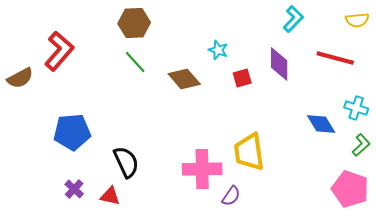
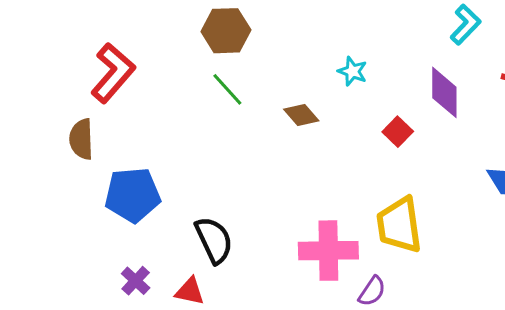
brown semicircle: (20, 78) -> (81, 139), moved, turned 116
red square: (242, 78) -> (398, 132), moved, turned -30
brown diamond: (184, 79) -> (301, 115), size x0.7

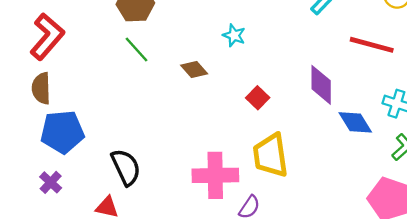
purple diamond: (444, 92) -> (321, 85), moved
red square: (398, 132) -> (258, 98), moved
brown semicircle: (81, 139) -> (41, 88), moved
purple cross: (136, 281) -> (51, 182), moved

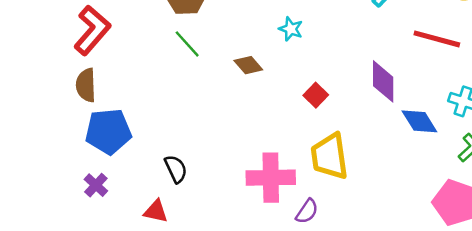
black semicircle: (126, 167) -> (176, 169), size x0.7

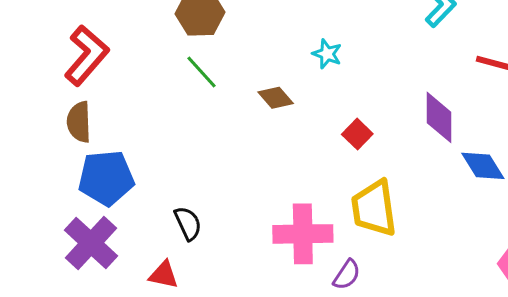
purple cross: (96, 185) -> (91, 243), size x1.8

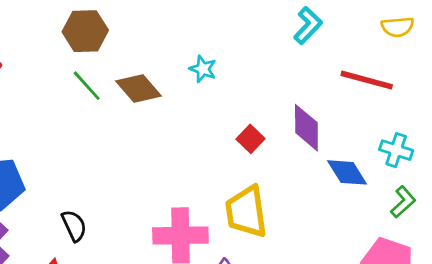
brown diamond: (276, 98) -> (138, 88), moved, size x1.4
red square: (357, 134) -> (250, 139), moved

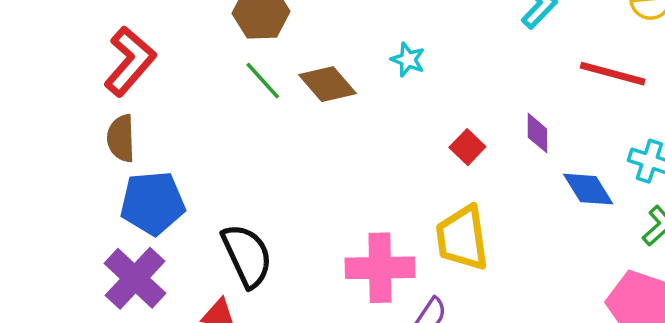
purple diamond: (306, 128) -> (537, 133), size x0.7
black semicircle: (74, 226) -> (247, 256), size x1.6

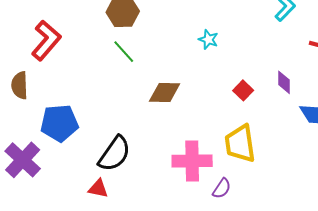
brown diamond: (327, 84) -> (165, 93), moved, turned -48
brown semicircle: (121, 138) -> (20, 85), moved
black semicircle: (247, 256) -> (115, 154), turned 60
purple cross: (135, 278) -> (23, 160), moved

